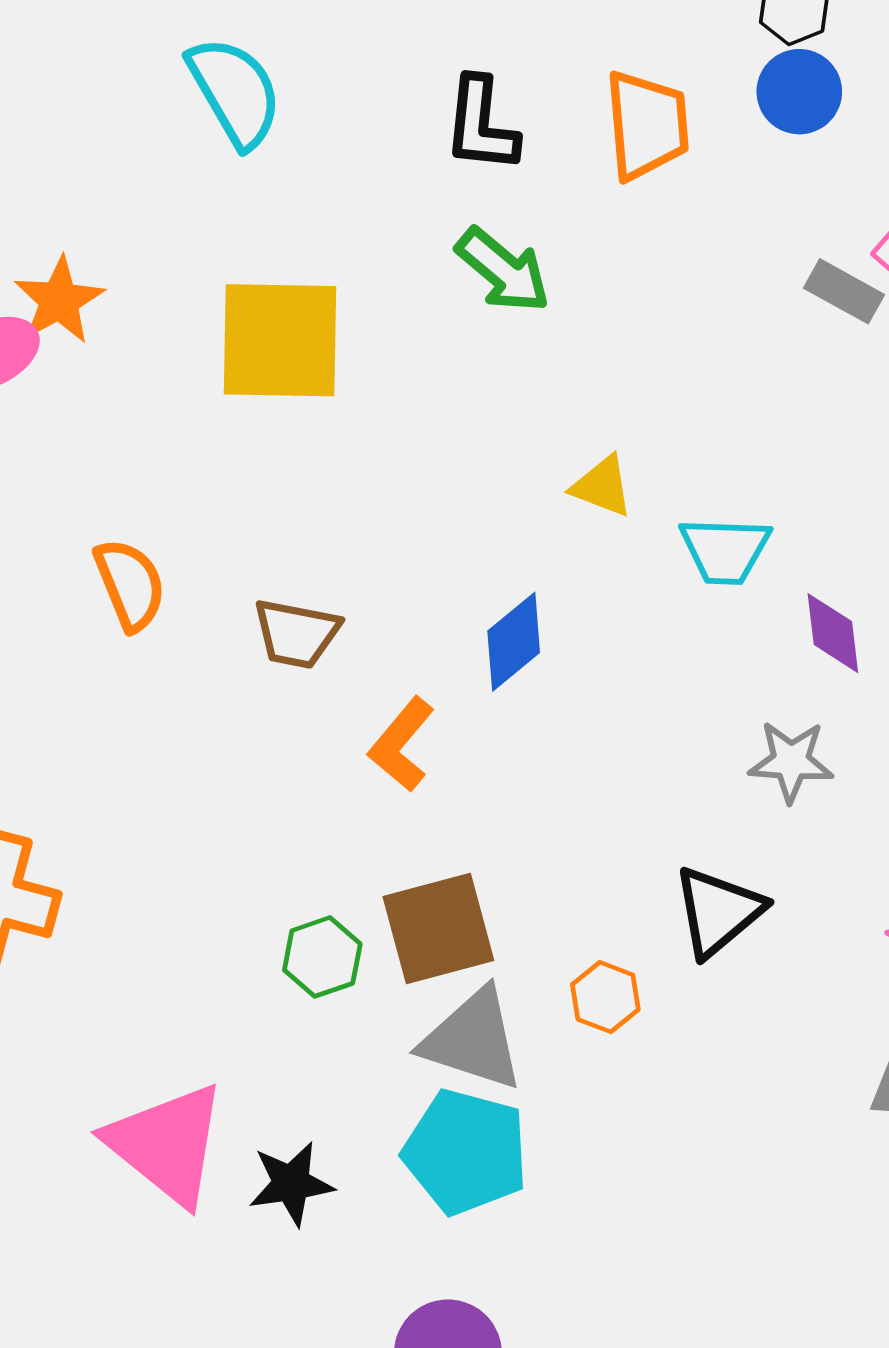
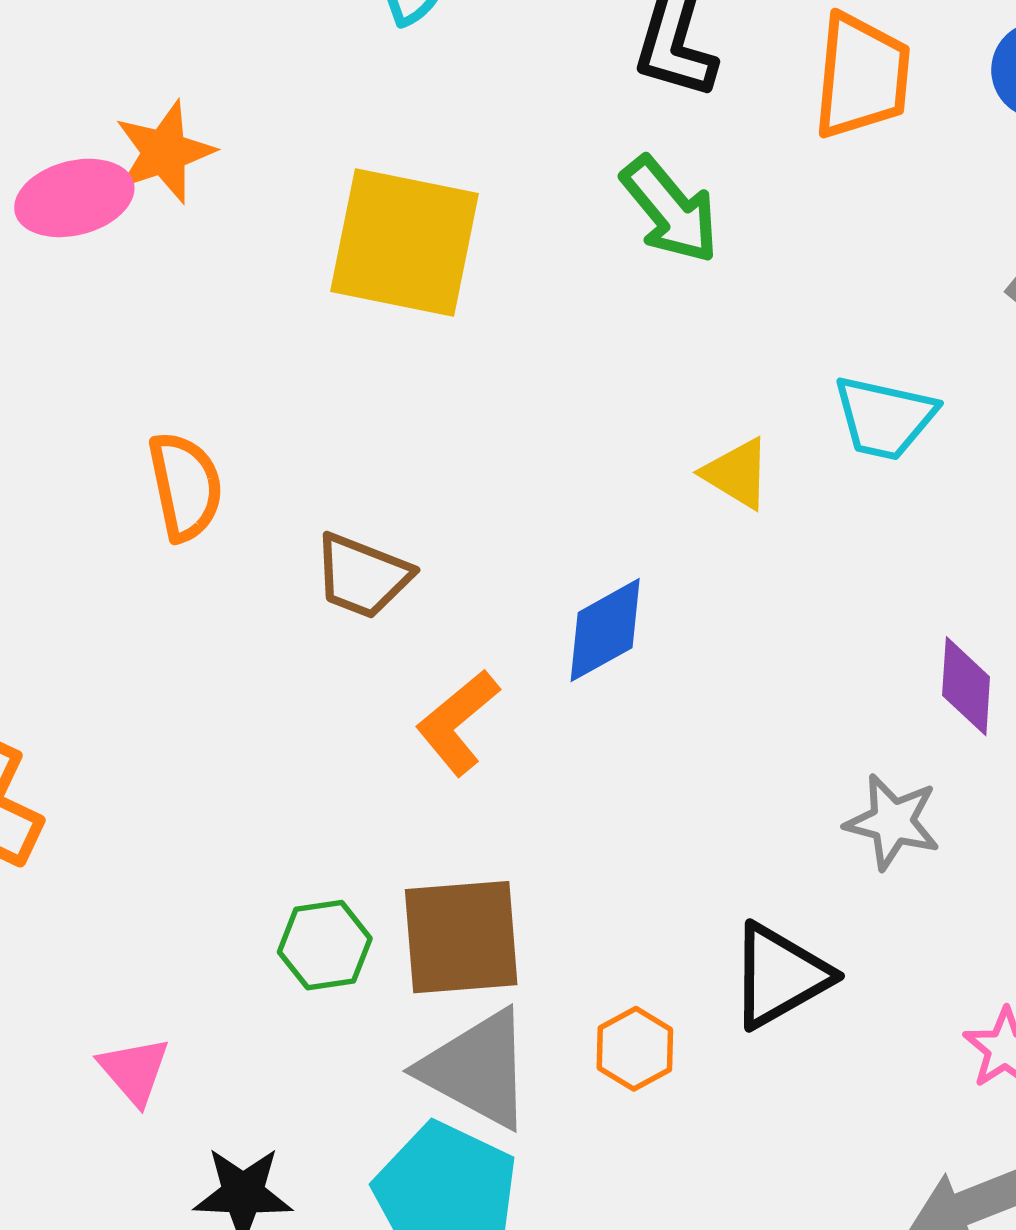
cyan trapezoid: (725, 550) -> (885, 418), moved
pink triangle: (167, 1144) -> (134, 1071), moved, size x0.5

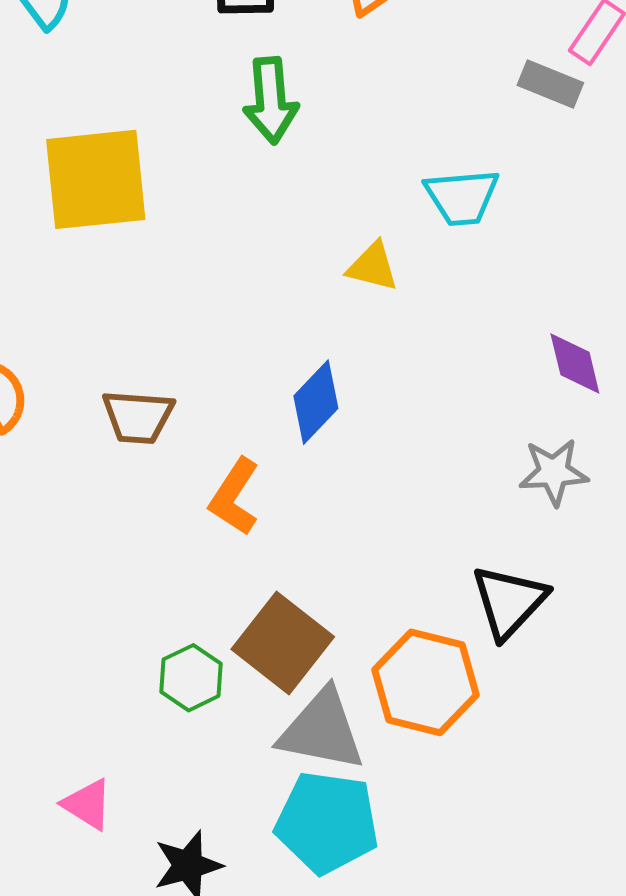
green arrow: (670, 210) -> (271, 100), turned 52
brown square: (461, 937) -> (283, 643), turned -30
orange hexagon: (635, 1049) -> (426, 682), size x1.8

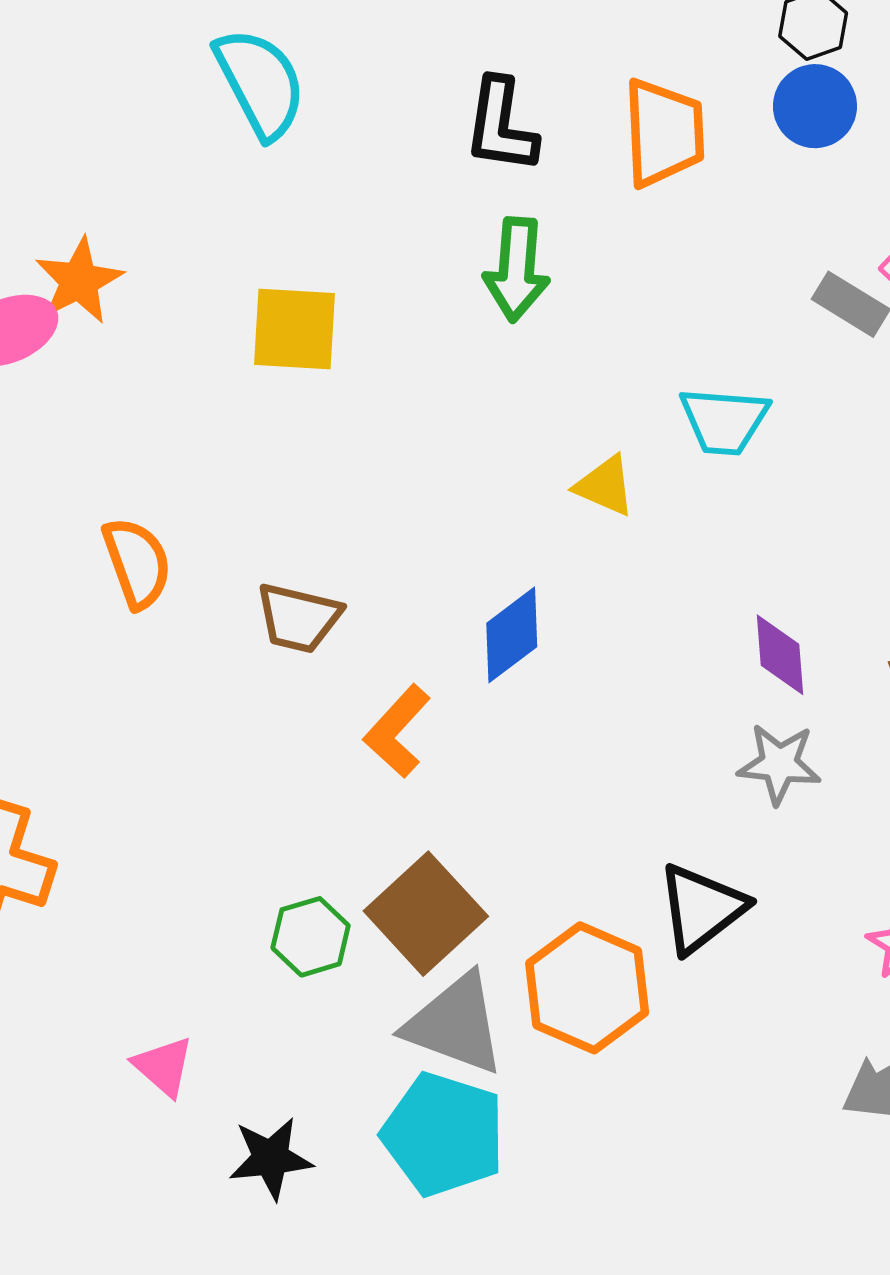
yellow square: (96, 179) -> (294, 329), size x0.7
purple diamond: (575, 363) -> (780, 655), moved

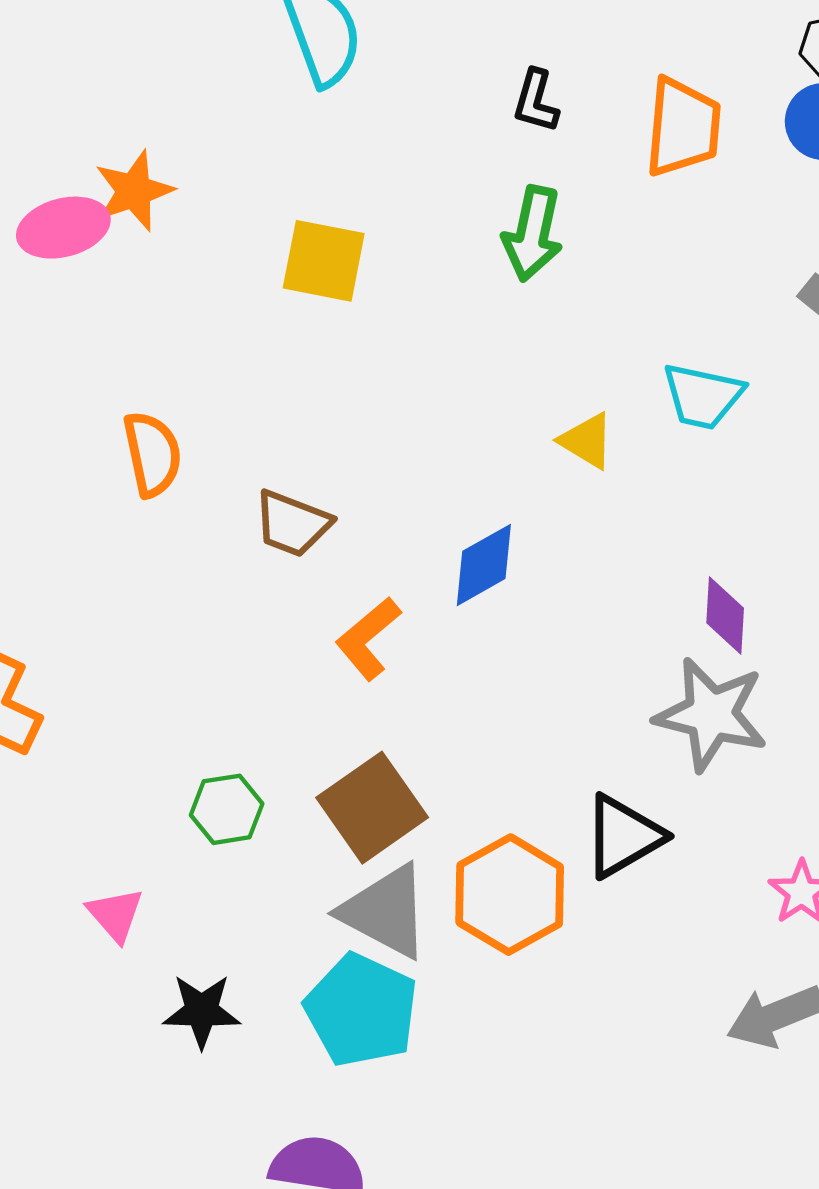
black L-shape: (501, 126) -> (536, 101), size x0.7
gray star: (779, 764) -> (711, 714), size x1.5
green hexagon: (311, 937) -> (227, 809), moved

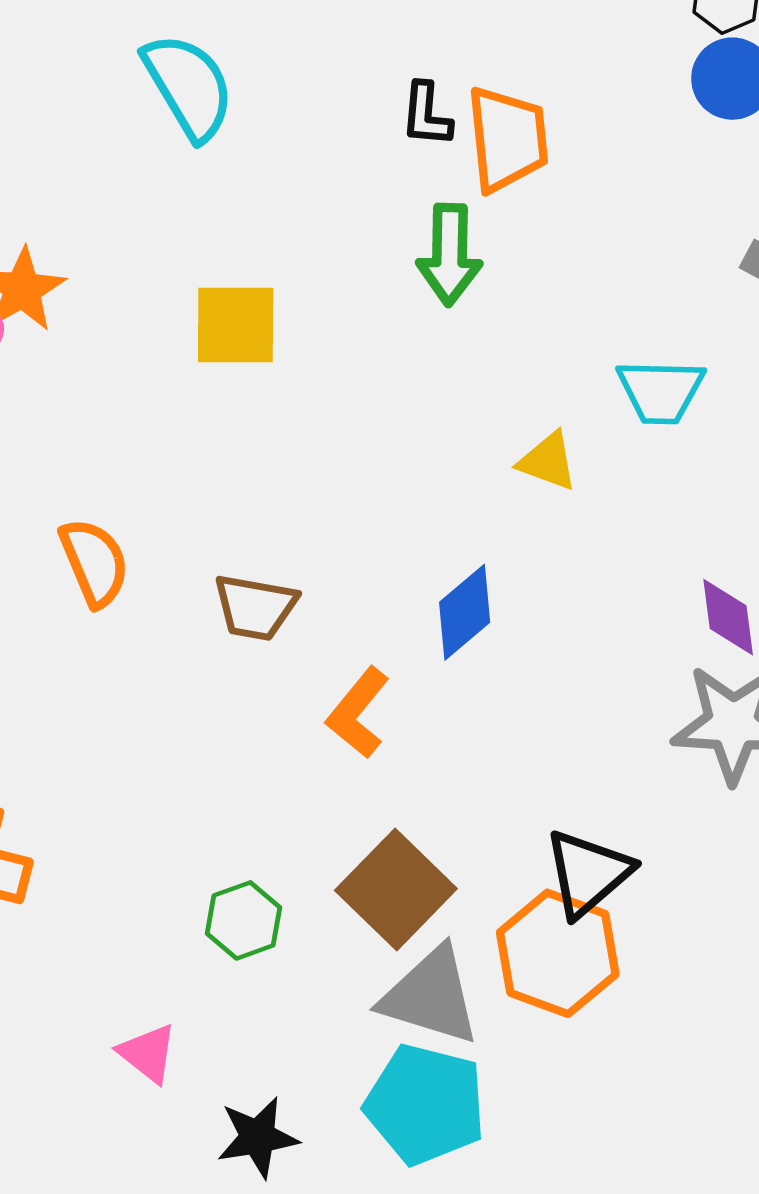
orange trapezoid: (683, 127) -> (507, 139), moved
black triangle: (623, 836) -> (588, 873), moved

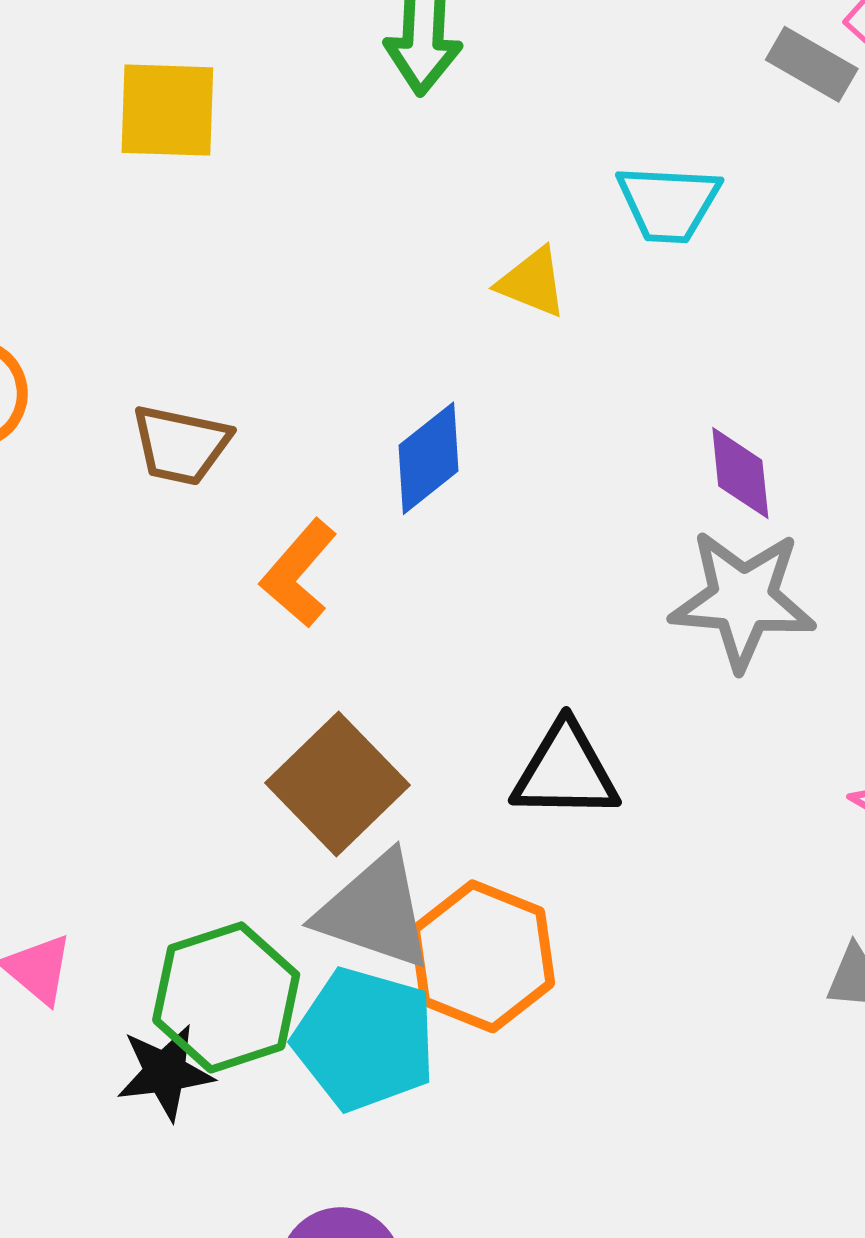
black triangle: (588, 873) -> (565, 771), turned 40
green hexagon: (243, 920) -> (226, 997), moved, size x1.6
orange hexagon: (558, 953) -> (483, 956), moved

